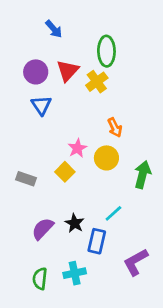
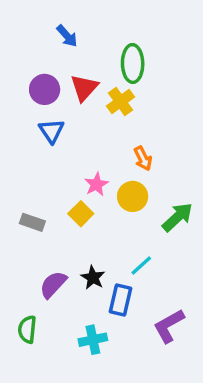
green arrow: (143, 175) -> (177, 217), turned 32
green semicircle: (40, 279) -> (27, 329), moved

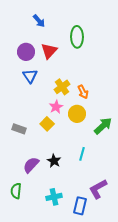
yellow cross: (120, 102) -> (62, 87), moved
cyan line: (141, 265) -> (82, 154), turned -32
blue rectangle: (120, 300) -> (80, 206), moved

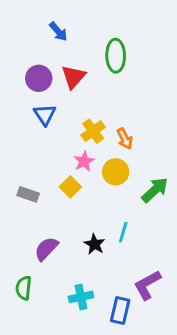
black star: (54, 161) -> (95, 244), moved

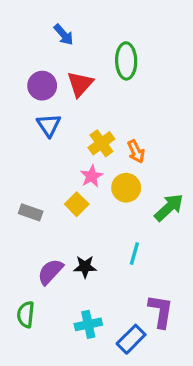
black star: (95, 244) -> (85, 267), moved, turned -30
purple L-shape: (147, 285) -> (161, 311), turned 128
blue rectangle: (120, 311) -> (131, 339), turned 32

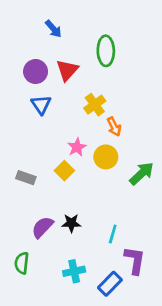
yellow cross: (101, 143) -> (95, 105), moved
cyan line: (134, 254) -> (113, 234), moved

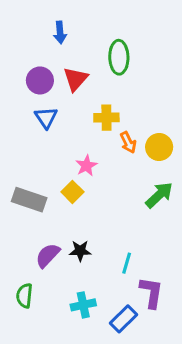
blue arrow: (53, 29) -> (60, 32), turned 36
yellow cross: (95, 105) -> (106, 118), turned 35
yellow circle: (106, 157) -> (159, 147), moved
gray rectangle: (26, 178) -> (29, 200), size x1.5

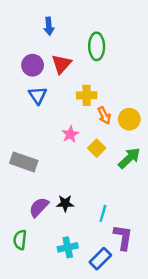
yellow square: (72, 192) -> (97, 148), moved

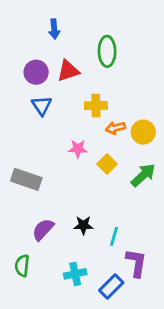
red triangle: (61, 64) -> (68, 71), turned 30
orange arrow: (104, 115) -> (115, 128), turned 102
pink star: (70, 134) -> (78, 149), turned 30
black star: (65, 203) -> (83, 225), moved

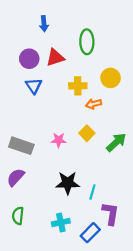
yellow circle: (143, 132) -> (111, 78), moved
pink star: (78, 149) -> (59, 140), moved
black star: (83, 225) -> (68, 183), size x1.5
purple semicircle: (43, 229) -> (16, 177), moved

